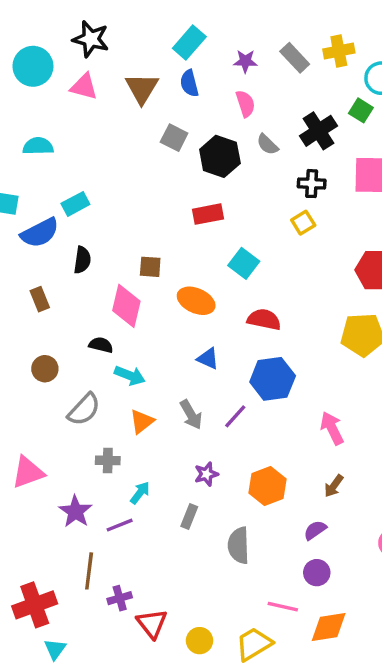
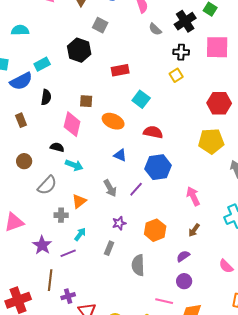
black hexagon: (220, 156) -> (79, 50), moved
orange triangle: (142, 421) -> (79, 201), moved

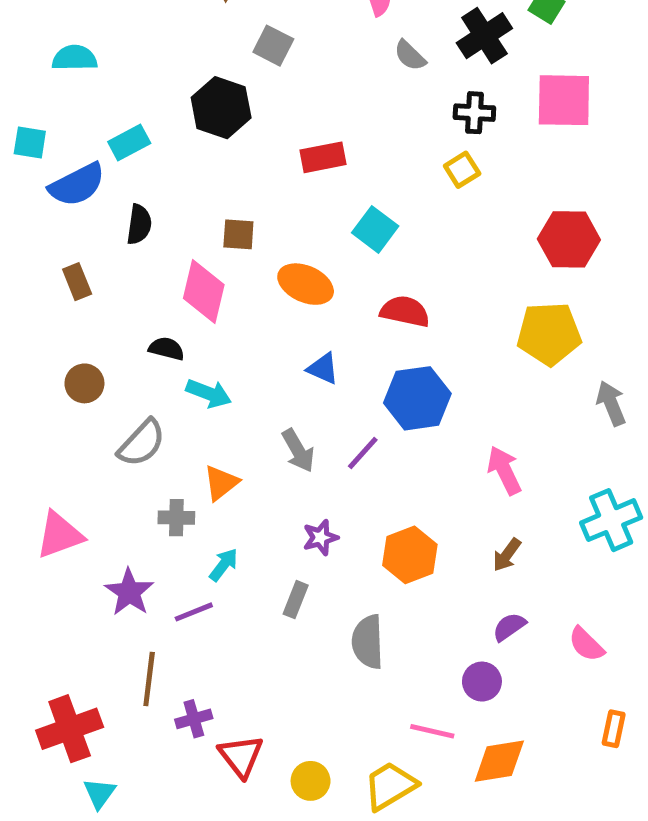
purple semicircle: (183, 256) -> (509, 627), moved

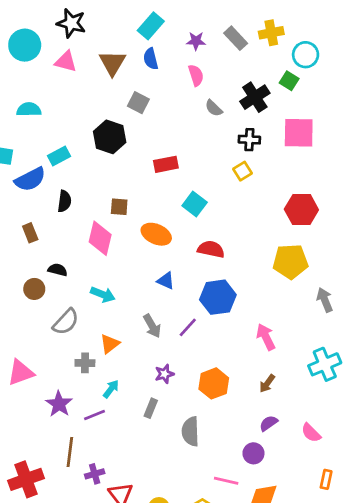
black semicircle: (166, 349) -> (58, 270), moved

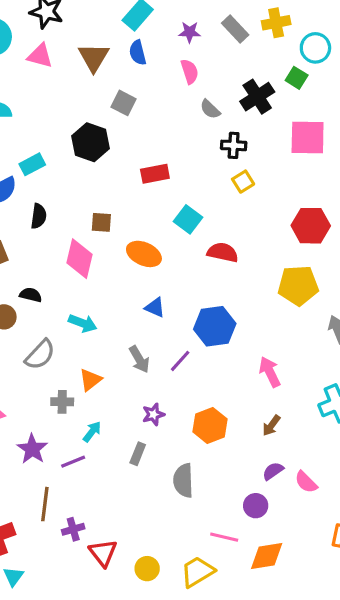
black cross: (249, 140) -> (234, 145), moved
red semicircle: (211, 249) -> (223, 252), moved
pink semicircle: (311, 433) -> (306, 482), moved

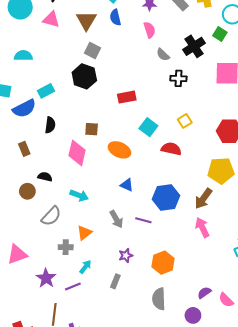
gray square: (123, 103) -> (93, 51), moved
yellow square: (243, 182) -> (185, 121), moved
purple line: (180, 361) -> (143, 220), turned 63
brown arrow: (271, 425) -> (203, 199), moved, size x1.5
gray semicircle: (183, 480) -> (159, 299), moved

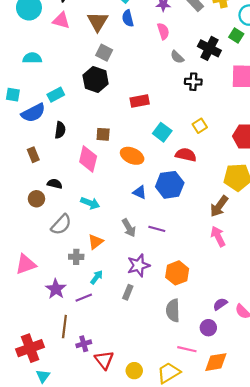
black cross: (194, 46) -> (209, 48), turned -30
blue hexagon: (166, 197) -> (170, 185), moved
purple star: (126, 255) -> (139, 265), size x1.5

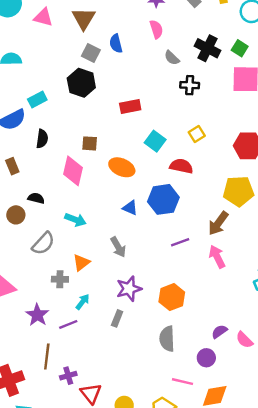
blue semicircle: (128, 18) -> (116, 44), moved
green square: (236, 35) -> (240, 48), moved
purple line: (157, 229) -> (180, 242), moved, turned -35

